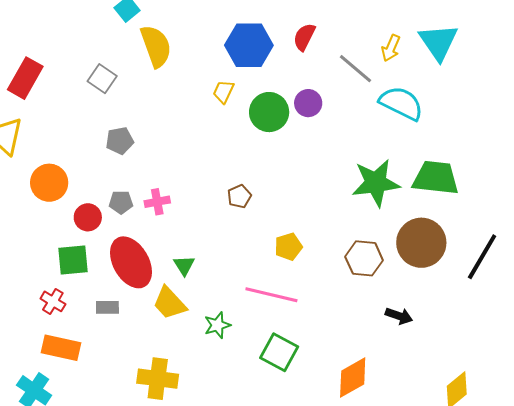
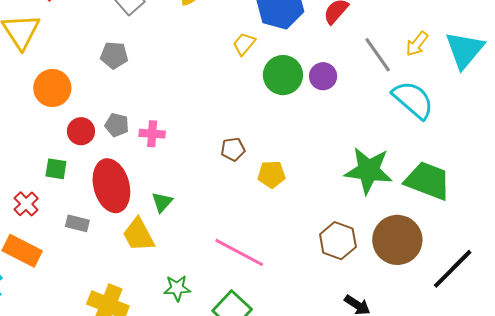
gray pentagon: (120, 141) -> (114, 55), moved
yellow pentagon: (288, 247) -> (272, 174), moved
green square: (73, 260) -> (56, 169), size x0.7
green star: (217, 325) -> (177, 288), moved

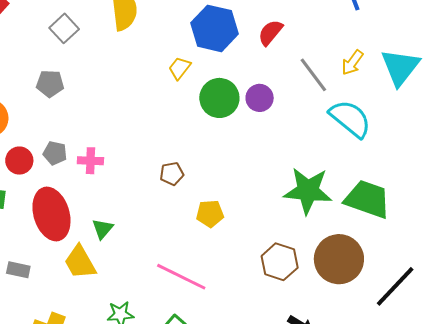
yellow pentagon: (272, 174) -> (210, 214), moved
gray rectangle: (77, 223) -> (18, 270), moved

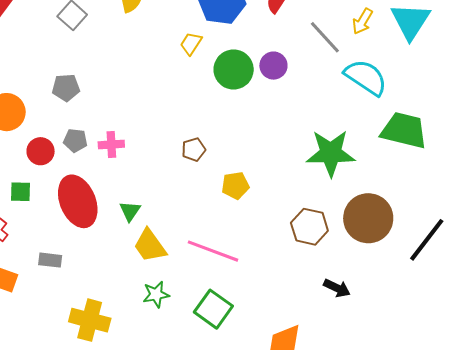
gray pentagon: (50, 84) -> (66, 88), moved
green trapezoid: (367, 199) -> (404, 130), moved
yellow trapezoid: (80, 262) -> (150, 246), moved

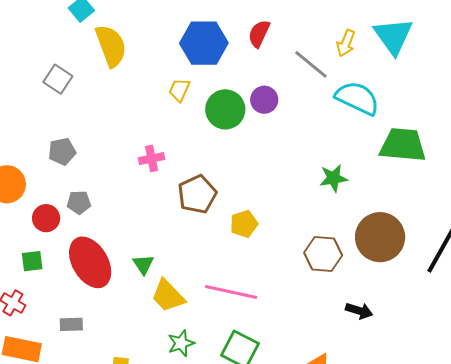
pink cross: (111, 145) -> (152, 159), moved
brown pentagon: (194, 149) -> (197, 194), size x1.6
green star: (331, 153) -> (333, 178), size x0.6

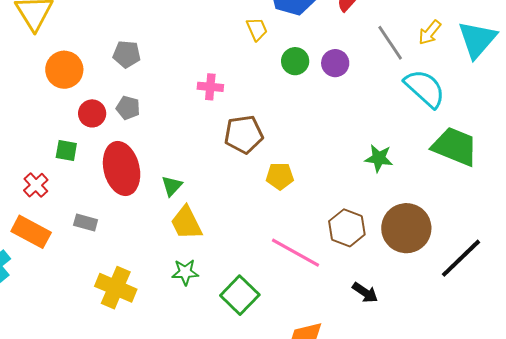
yellow trapezoid: (179, 90) -> (257, 29), turned 115
green circle: (225, 109) -> (295, 61), size x0.7
pink line: (231, 292) -> (295, 253), moved

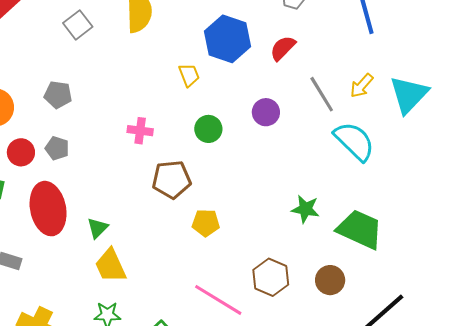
green circle: (295, 61) -> (208, 129), moved
green trapezoid: (455, 147) -> (360, 229), moved
brown circle: (406, 228) -> (330, 280), size x0.6

